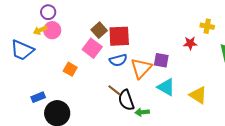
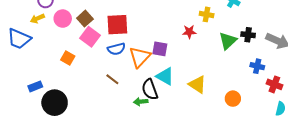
pink circle: (52, 30) -> (63, 19), moved
brown square: (99, 30) -> (85, 19), moved
black semicircle: (126, 100) -> (150, 89), moved

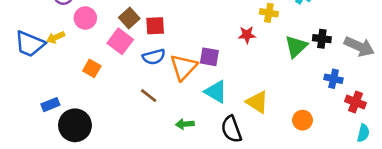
yellow arrow: (37, 19) -> (56, 37), moved
brown square: (85, 19) -> (129, 18), moved
red square: (117, 25) -> (155, 26), size x0.7
black semicircle: (150, 89) -> (231, 129), moved

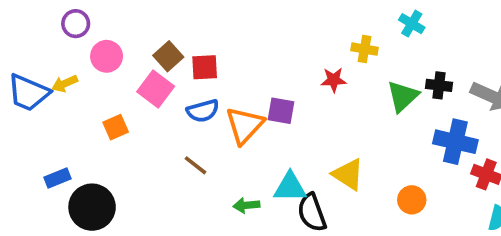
orange square: (92, 68) -> (116, 127), turned 36
blue cross: (334, 79) -> (455, 142), size x1.6
cyan triangle: (216, 92) -> (290, 187), moved, turned -30

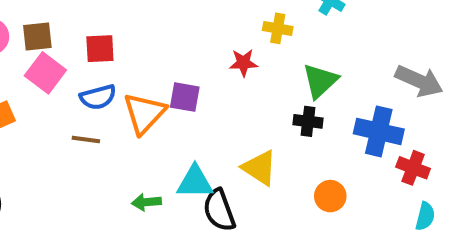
brown square: (168, 56) -> (37, 37), moved, turned 36
black cross: (439, 85) -> (308, 121), moved
brown line: (196, 165) -> (86, 140), moved, turned -30

